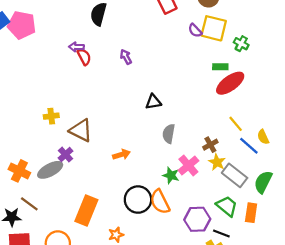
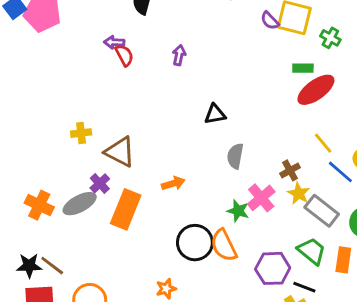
purple arrow: (126, 57) -> (179, 55), turned 40
brown line: (29, 204) -> (52, 266), moved
orange rectangle: (86, 211) -> (126, 209), moved

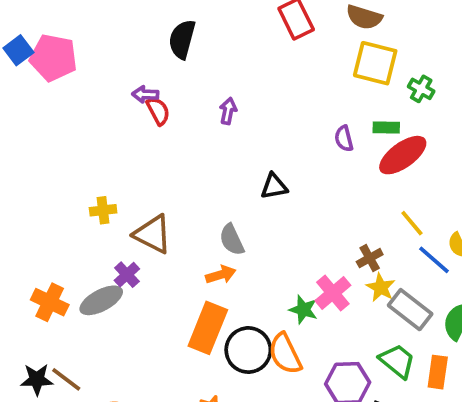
purple semicircle: (270, 21) -> (344, 139), moved, turned 30
gray semicircle: (235, 156) -> (232, 240), moved, turned -35
orange rectangle: (126, 209) -> (208, 328), moved

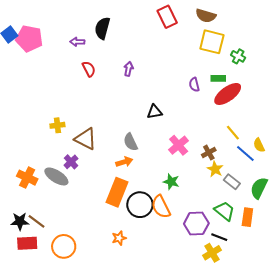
purple arrow: (145, 94) -> (77, 42), moved
pink cross: (333, 293) -> (179, 145), moved
gray ellipse: (101, 300) -> (56, 176), turned 60
gray rectangle: (410, 310) -> (232, 182), size x0.7

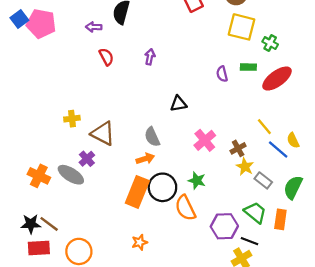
red ellipse: (228, 94) -> (277, 79), moved
black circle: (140, 205) -> (162, 187), moved

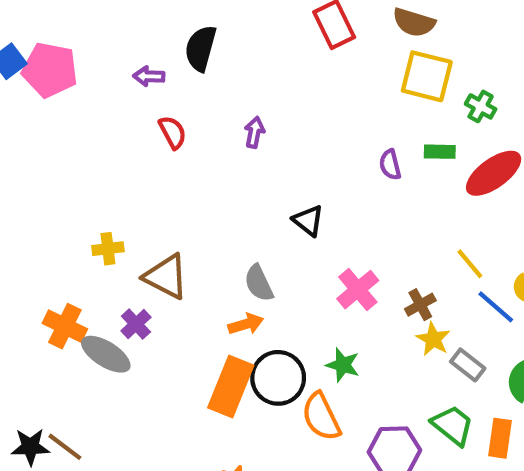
black triangle: (179, 104) -> (308, 221), turned 48
orange cross: (39, 176) -> (65, 326), moved

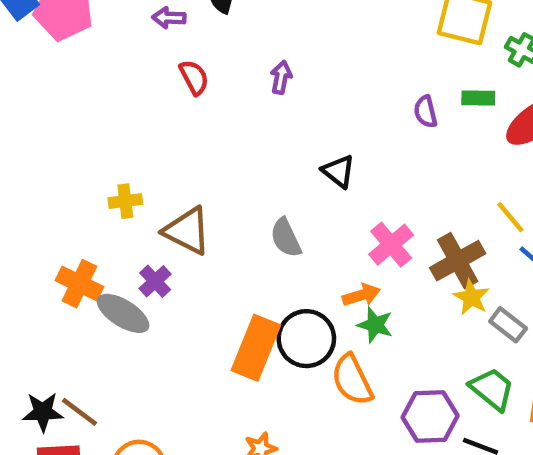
brown cross: (420, 305) -> (458, 261), size x1.6
orange arrow: (246, 324) -> (361, 295), moved

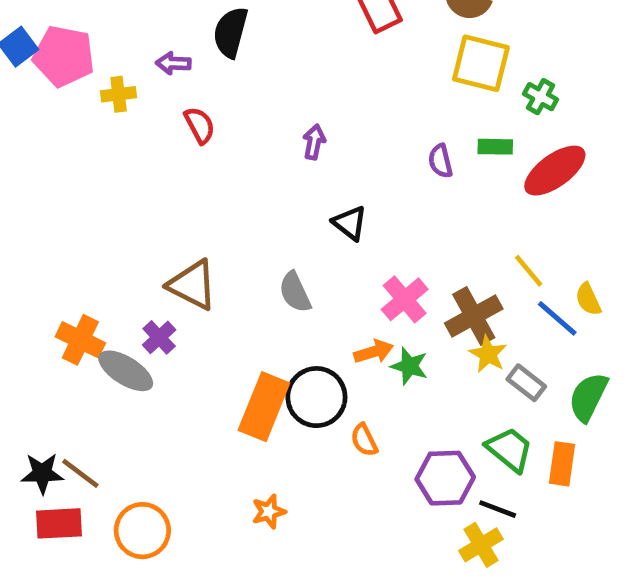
purple arrow: (281, 77) -> (314, 142), moved
yellow cross: (125, 201) -> (119, 94), moved
green star: (375, 325) -> (409, 366), moved
orange semicircle: (352, 380) -> (364, 440), size x0.6

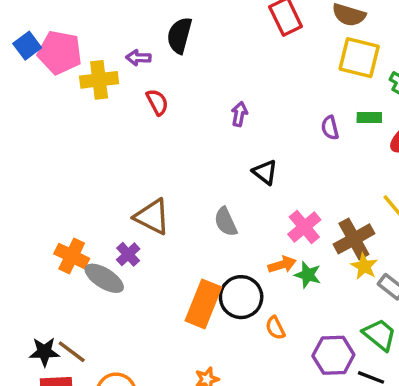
yellow cross: (119, 94) -> (99, 80), size x1.5

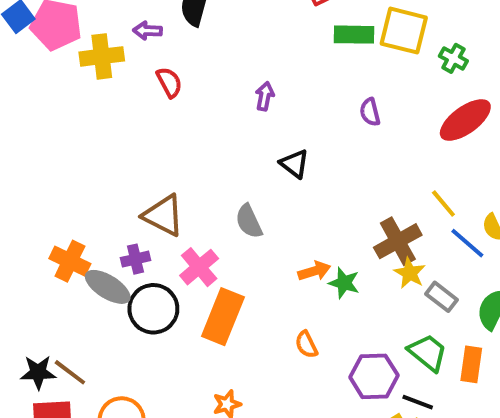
green rectangle: (369, 117) -> (354, 35), moved, size x1.4
pink cross: (304, 227) -> (199, 267), moved
purple cross: (128, 254) -> (136, 259), turned 30
black circle: (241, 297) -> (153, 309), moved

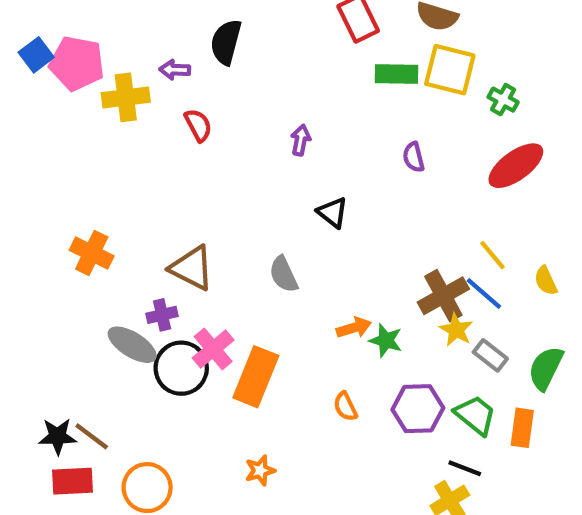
blue line: (467, 243) -> (484, 294), moved
orange cross: (70, 261) -> (92, 253), moved
pink cross: (199, 267) -> (213, 349), moved
purple hexagon: (374, 376) -> (418, 409), moved

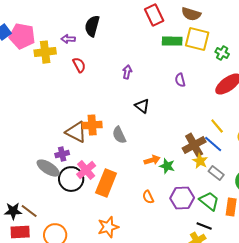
orange cross: (92, 253) -> (92, 125), moved, turned -30
orange star: (260, 470) -> (108, 227), size x1.5

